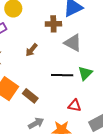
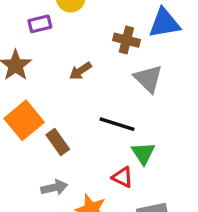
green triangle: (85, 73) -> (143, 153), moved, turned -35

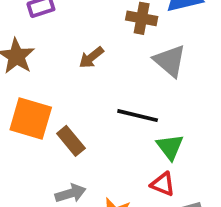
orange square: (24, 120) -> (31, 119), turned -30
red triangle: (122, 177) -> (163, 184), moved

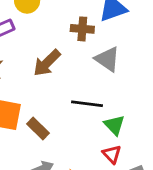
brown arrow: (91, 57) -> (47, 63), size x1.5
red triangle: (163, 184) -> (112, 154), turned 30

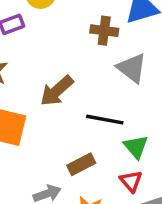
brown arrow: (47, 63) -> (57, 91), moved
brown rectangle: (38, 128) -> (81, 164), moved, turned -75

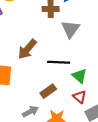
gray triangle: (132, 68) -> (70, 29), turned 36

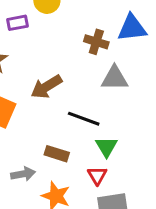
gray triangle: (70, 29) -> (115, 78), turned 36
brown rectangle: (48, 91) -> (57, 154), turned 35

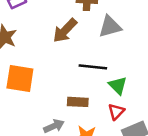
brown arrow: (46, 87) -> (65, 30), moved
red triangle: (97, 175) -> (116, 112), turned 30

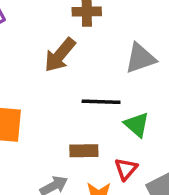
gray triangle: (110, 27) -> (140, 58), moved
red triangle: (116, 112) -> (126, 169), moved

